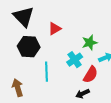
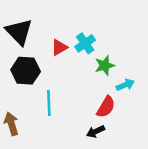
cyan cross: (75, 60) -> (85, 43), moved

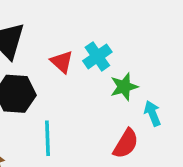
red triangle: (59, 47) -> (62, 62), turned -48
cyan arrow: (125, 85) -> (152, 113), turned -90

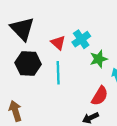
cyan line: (48, 138) -> (58, 73), moved

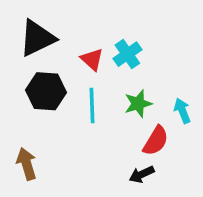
black triangle: (22, 29) -> (37, 38), turned 48
green star: (99, 59) -> (138, 104), moved

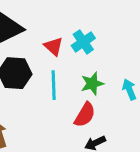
red semicircle: (156, 141) -> (85, 115), moved

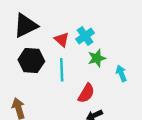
green star: (92, 84) -> (97, 58), moved

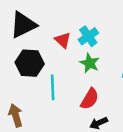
green star: (97, 58) -> (90, 63), moved, turned -30
cyan line: (62, 70) -> (53, 87), moved

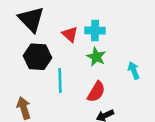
black triangle: (23, 25) -> (31, 19), turned -48
cyan cross: (88, 36) -> (95, 31), turned 36

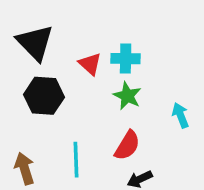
cyan line: (60, 81) -> (76, 160), moved

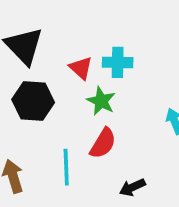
green star: (127, 96) -> (101, 101), moved
red semicircle: (127, 145) -> (103, 143), moved

